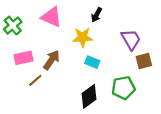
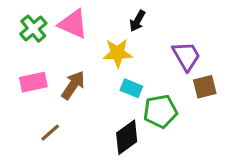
green cross: (13, 26) -> (33, 29), moved
brown line: (35, 80) -> (50, 133), moved
green pentagon: (123, 88) -> (160, 111), moved

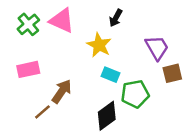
yellow star: (117, 53) -> (99, 45), turned 30
brown arrow: (73, 85) -> (62, 91), moved

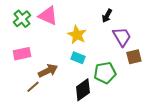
black arrow: (116, 18) -> (107, 16), moved
cyan rectangle: (111, 75) -> (78, 58), moved
brown arrow: (62, 91) -> (48, 71), turned 30

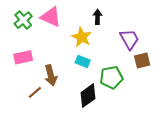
black arrow: (107, 16) -> (98, 17), moved, turned 152
brown arrow: (48, 71) -> (51, 75), turned 102

